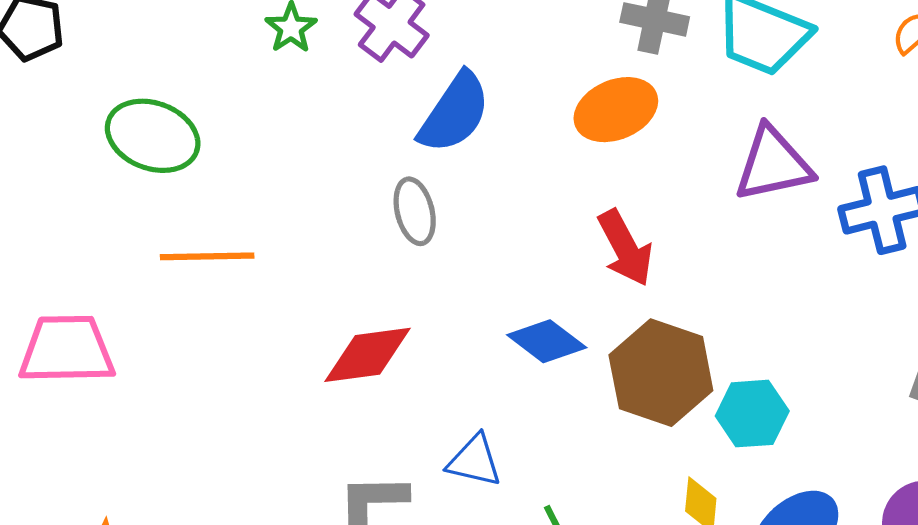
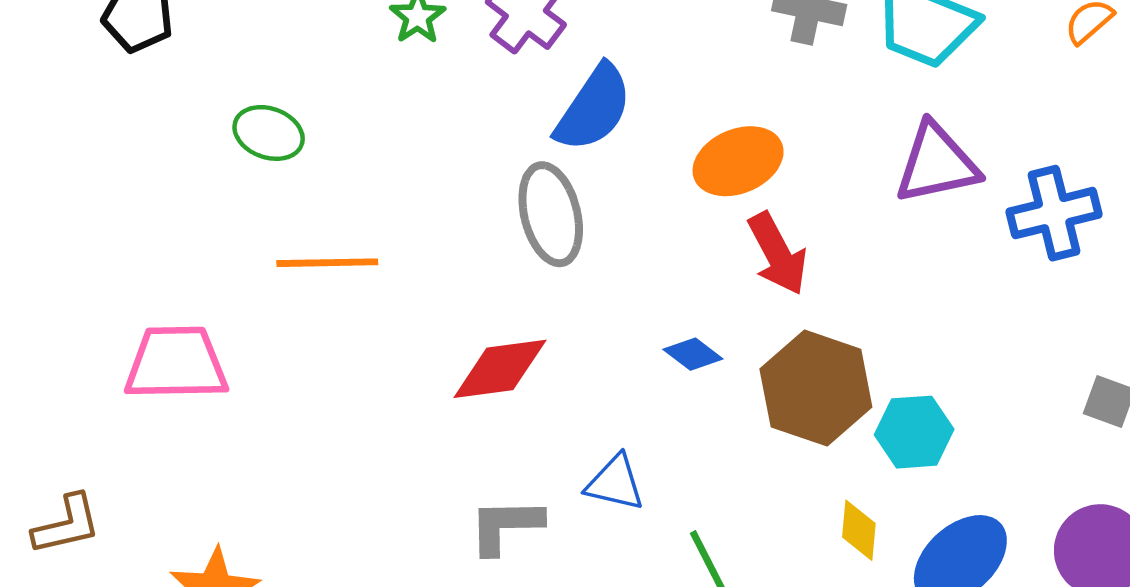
orange ellipse: (616, 110) -> (738, 161), moved
green ellipse: (153, 136) -> (269, 133), size x0.7
gray ellipse: (415, 211) -> (551, 214), size x1.4
blue diamond: (547, 341) -> (693, 354), size x0.7

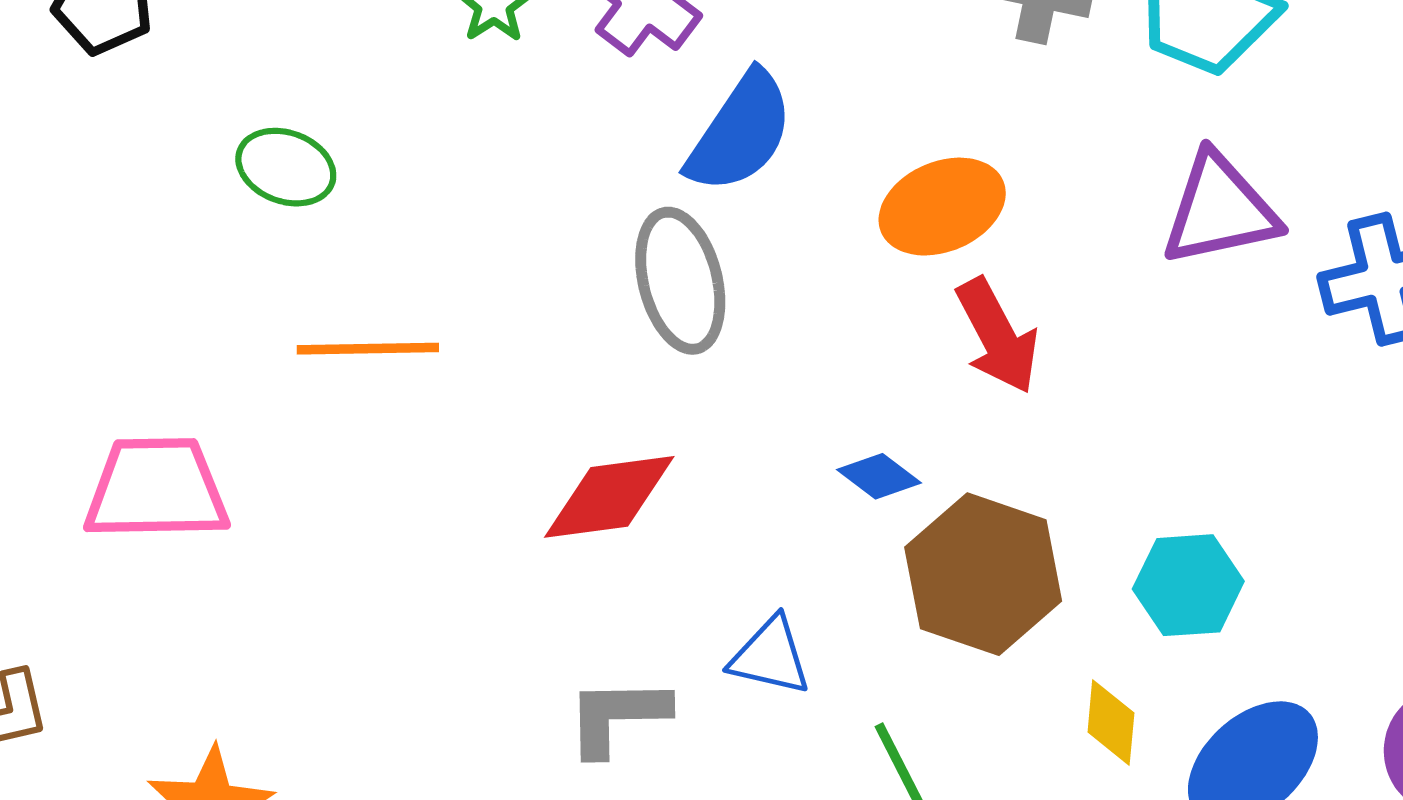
brown hexagon: (816, 388) -> (983, 574), moved

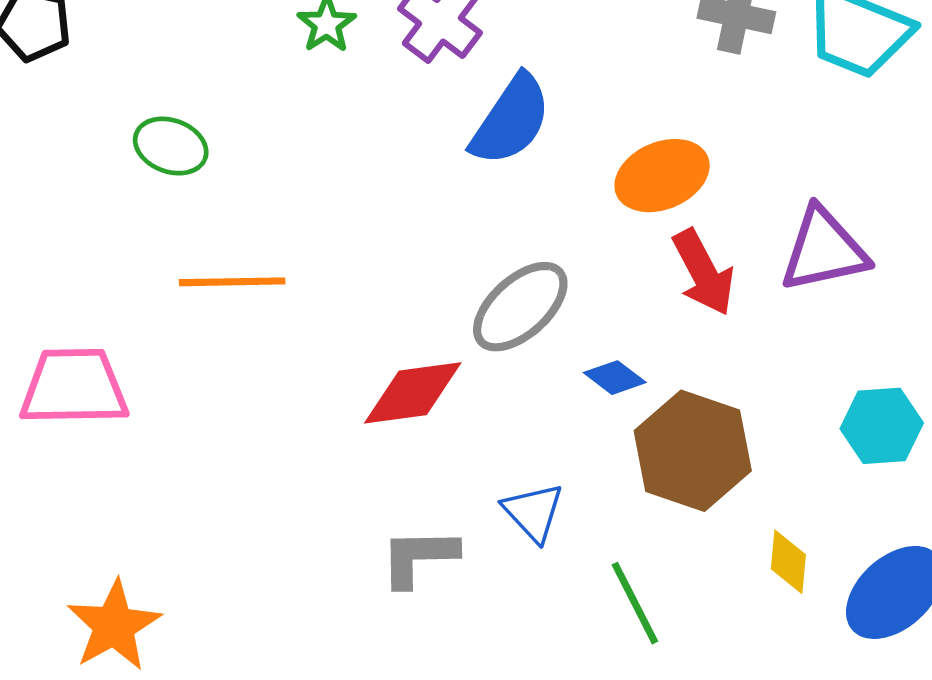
purple triangle: (1220, 210) -> (824, 250), moved
gray ellipse: (680, 281) -> (520, 307), moved, turned 62
cyan hexagon: (1188, 585) -> (882, 426), moved
blue triangle: (770, 656) -> (533, 512), turned 34

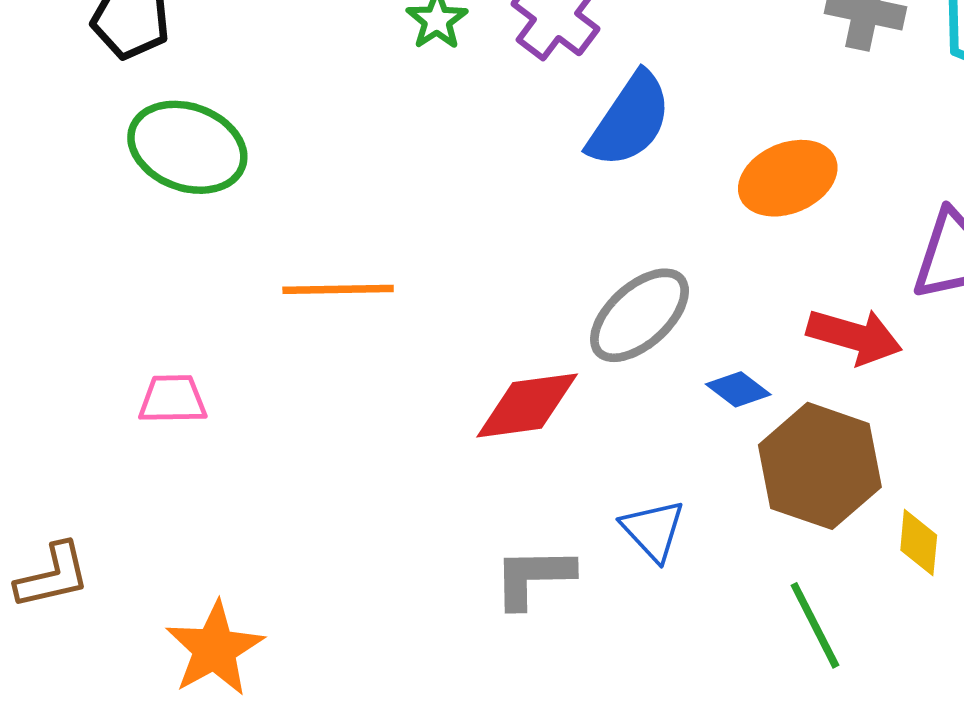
green ellipse: (171, 146) -> (187, 147), moved, size x1.5
red arrow: (703, 272) -> (854, 336), moved, turned -46
pink trapezoid: (74, 387) -> (173, 399), size x0.6
yellow diamond: (788, 562) -> (919, 543), moved
green line: (635, 603) -> (815, 625), moved

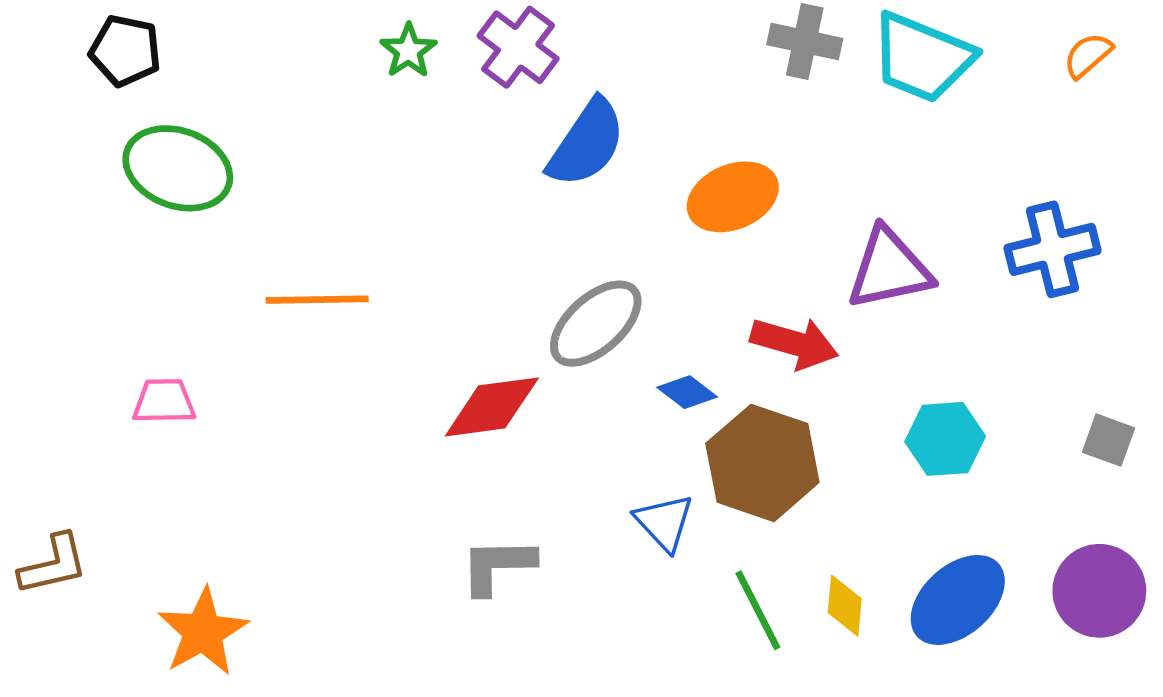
blue triangle: (653, 530) -> (664, 522), moved
yellow diamond: (919, 543) -> (845, 606), moved

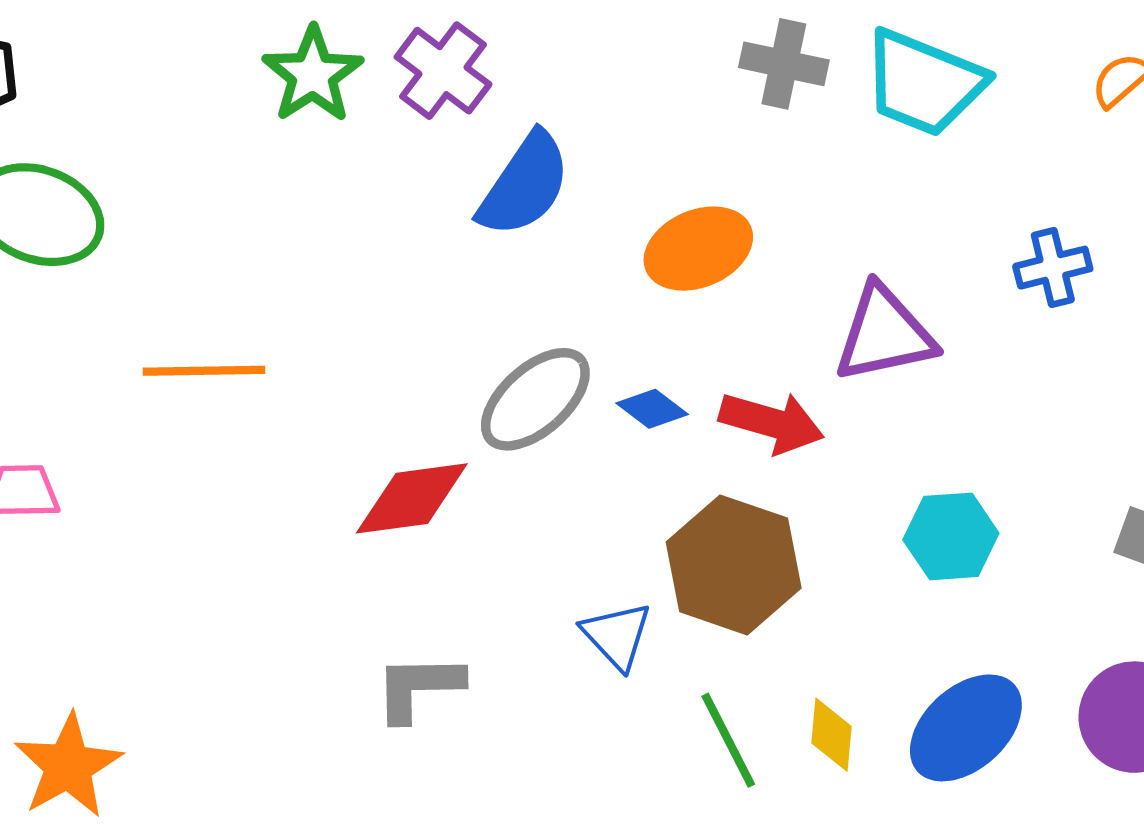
green star: (408, 51) -> (313, 75), size x1.5
blue cross: (1053, 249) -> (1053, 268), moved, size x0.7
blue diamond: (687, 392) -> (652, 409), moved

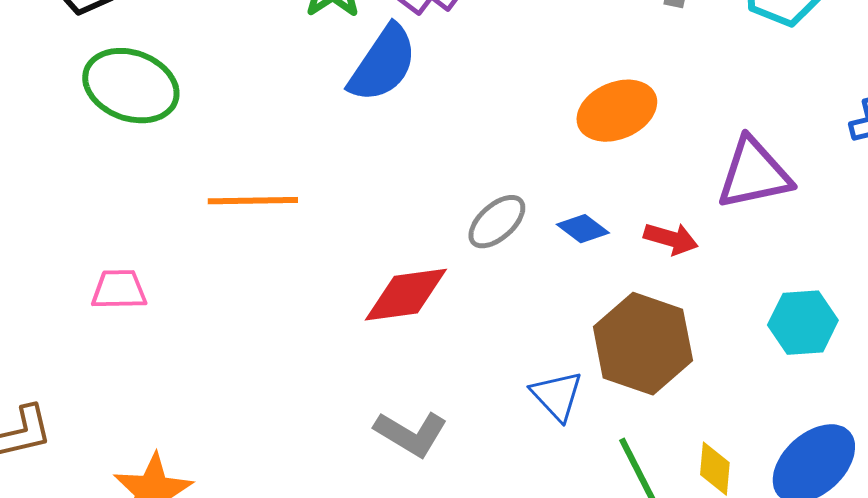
blue semicircle: (525, 185) -> (383, 64), moved
gray ellipse: (535, 399) -> (497, 222), size x0.7
red arrow: (772, 422) -> (671, 239), size x0.7
gray L-shape: (419, 687) -> (411, 434), turned -148

